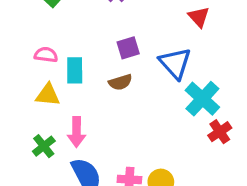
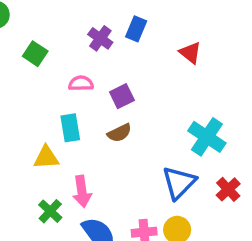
pink semicircle: (46, 55) -> (81, 83), moved
blue triangle: (175, 63) -> (179, 183), moved, turned 36
red cross: (220, 132) -> (228, 189), moved

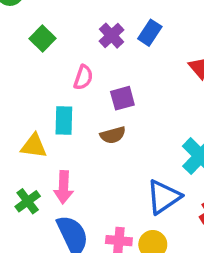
pink semicircle: (81, 83) -> (83, 78), turned 100

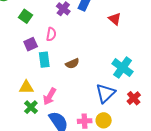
purple square: (122, 98) -> (31, 44), moved
yellow triangle: (34, 146) -> (26, 87), moved
pink arrow: (64, 187) -> (50, 96), turned 36

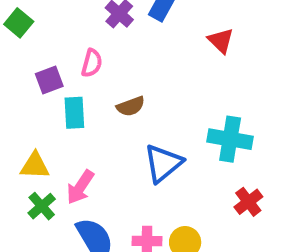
green square: (25, 16) -> (19, 23), moved
brown semicircle: (72, 64) -> (131, 106), moved
cyan cross: (123, 68) -> (230, 139), turned -30
blue triangle: (106, 93) -> (163, 163), moved

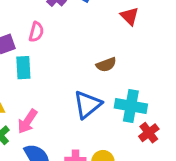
brown semicircle: (131, 106) -> (106, 65), moved
cyan cross: (230, 139) -> (131, 106), moved

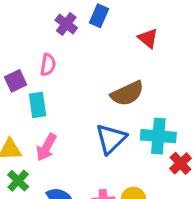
brown semicircle: (106, 65) -> (127, 93), size x1.5
pink arrow: (27, 121) -> (46, 147), moved

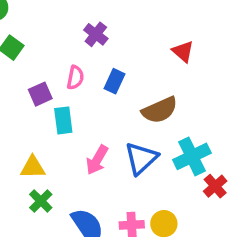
blue rectangle: (99, 16) -> (115, 81), moved
cyan cross: (158, 136) -> (192, 156), turned -32
pink arrow: (46, 147) -> (97, 160), moved

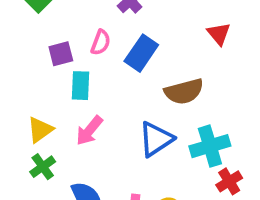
blue rectangle: (115, 81) -> (141, 53), size x1.4
pink arrow: (97, 160) -> (89, 131), moved
yellow triangle: (33, 167) -> (40, 130), turned -44

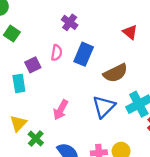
cyan rectangle: (80, 86) -> (19, 83), moved
yellow triangle: (40, 130) -> (18, 123), moved

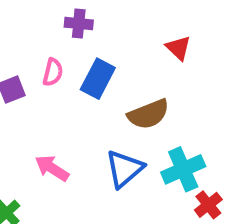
purple cross: (70, 22) -> (79, 24), turned -35
pink arrow: (61, 110) -> (52, 168), turned 90

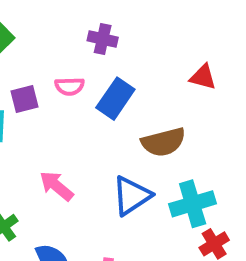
red triangle: (178, 48) -> (203, 77), turned -36
pink semicircle: (53, 72) -> (70, 86), turned 68

